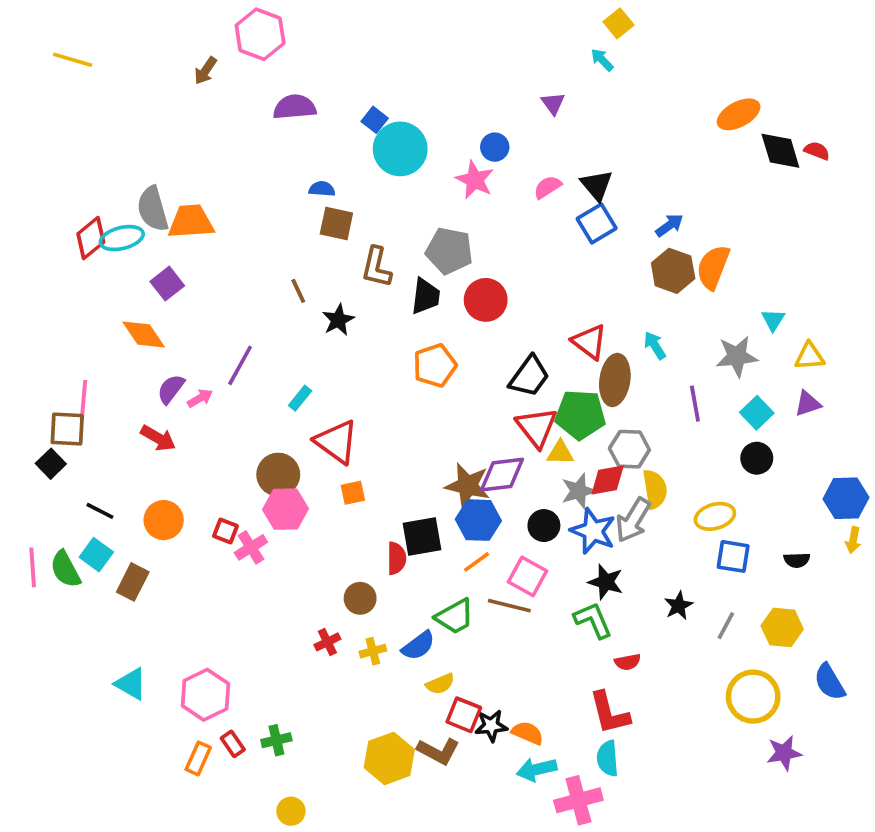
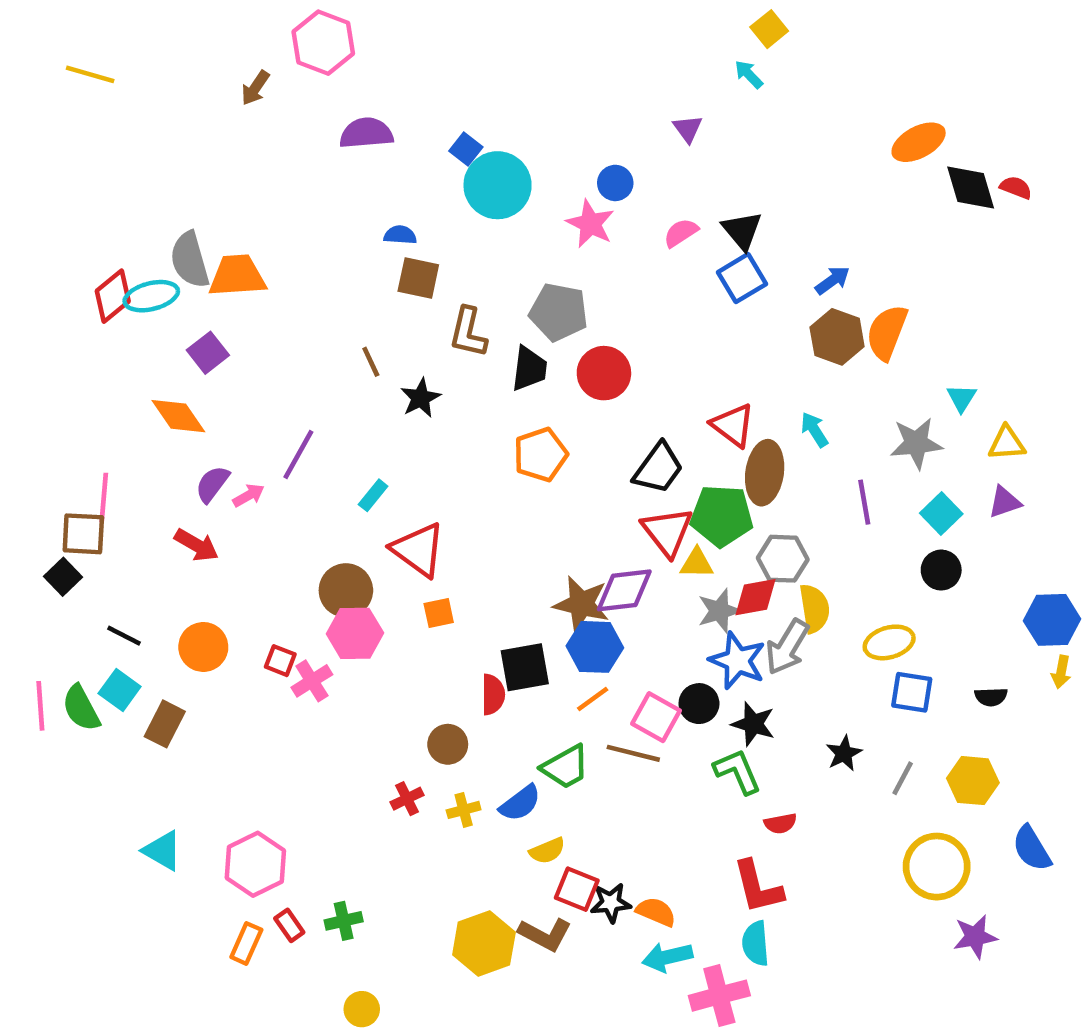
black circle: (544, 526) -> (699, 704), moved

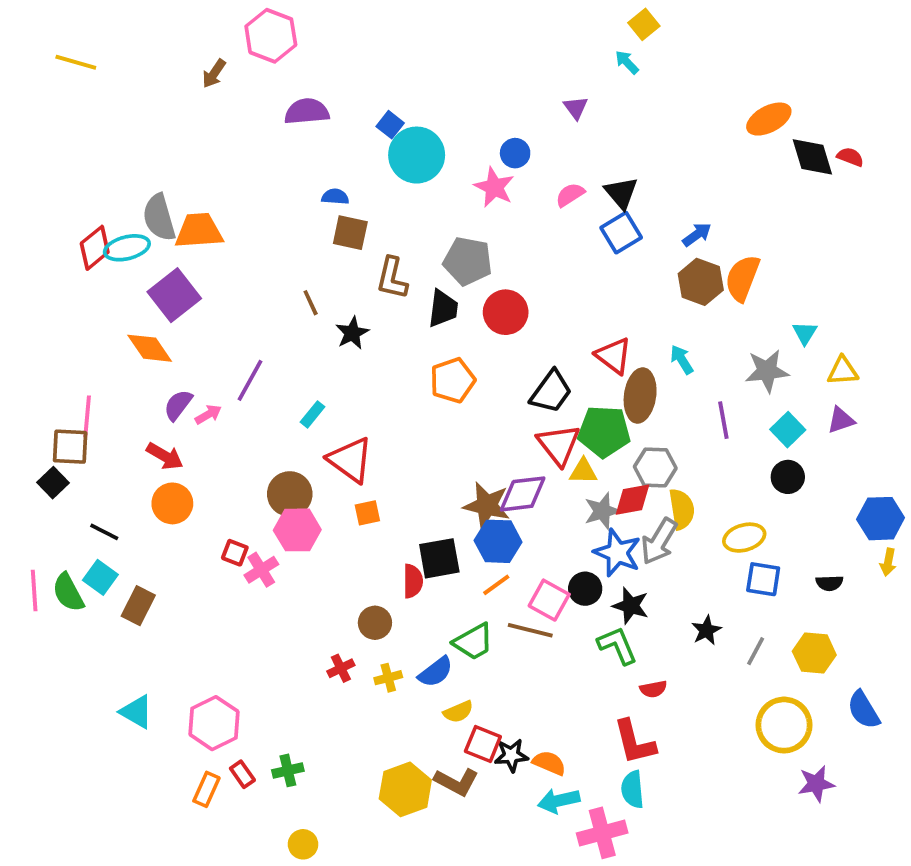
purple square: (208, 353) -> (174, 295), size x1.5
orange circle: (203, 647) -> (172, 503), moved

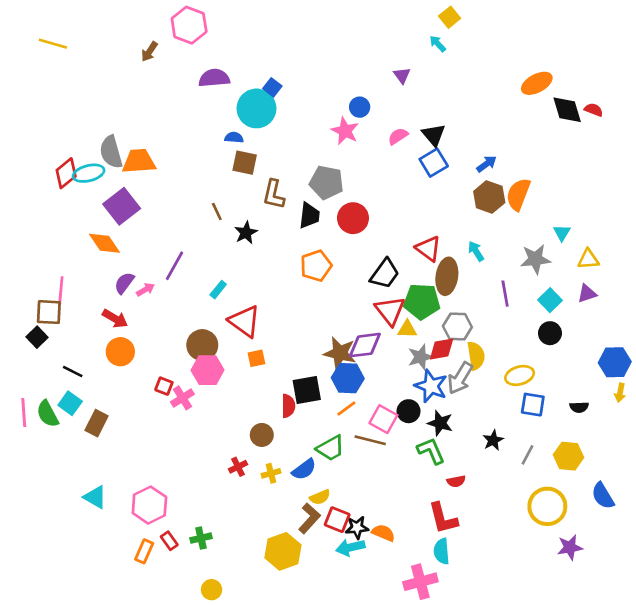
cyan circle: (417, 155) -> (256, 108), moved
brown L-shape: (456, 782) -> (309, 518), moved, turned -76
cyan arrow: (559, 801) -> (350, 547), moved

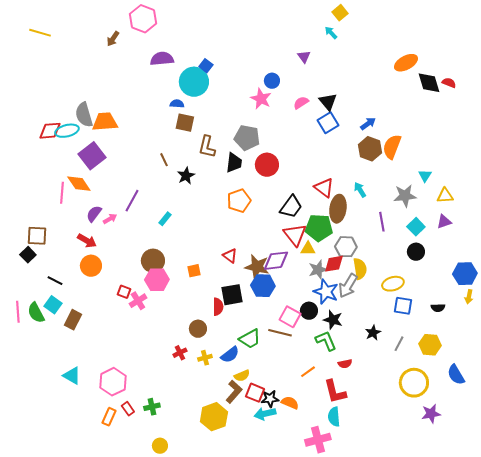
red diamond: (66, 173) -> (50, 131), turned 35
pink line: (61, 291) -> (62, 193), moved
red triangle: (245, 321) -> (230, 256), moved, size x0.6
orange line: (346, 409) -> (308, 372), moved

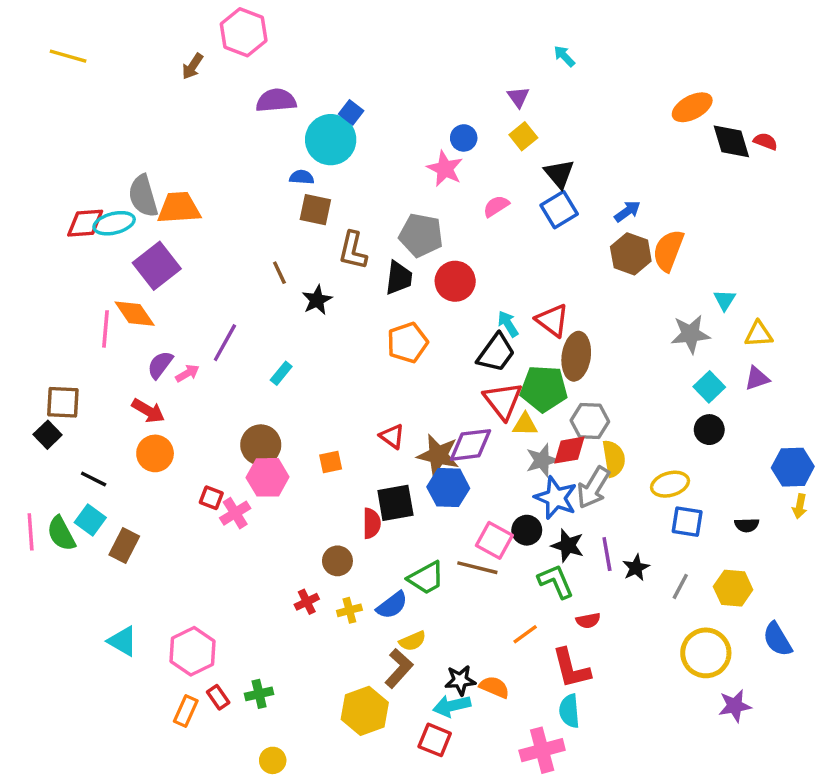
yellow square: (340, 13) -> (523, 136), moved
pink semicircle: (301, 103) -> (496, 206), moved
cyan arrow: (360, 190) -> (508, 324), moved
purple line: (382, 222) -> (607, 554), moved
red square: (255, 393) -> (435, 740), moved

